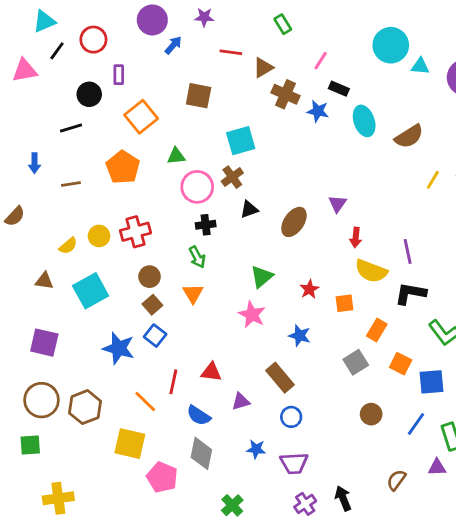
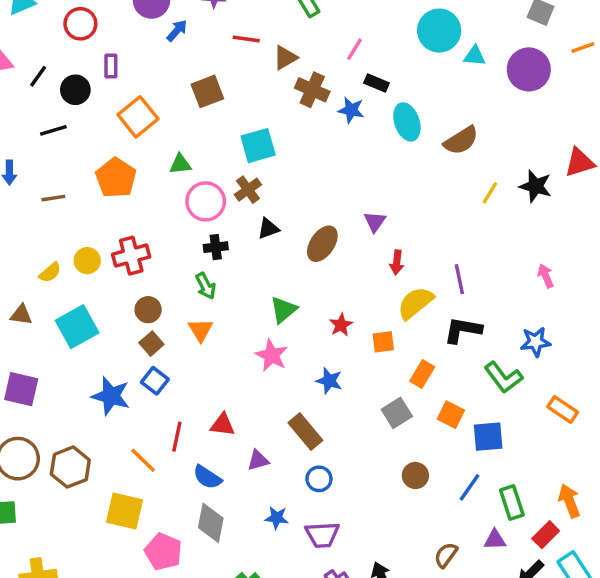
black line: (57, 51) -> (38, 76), moved
brown square: (199, 96) -> (207, 91), turned -32
yellow semicircle: (371, 271) -> (415, 303), turned 120

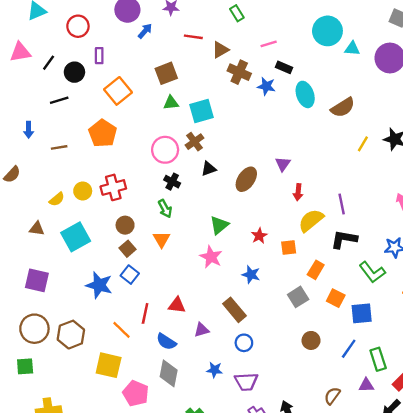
pink line: (355, 49) -> (269, 44), turned 42
green triangle: (180, 164) -> (171, 103), moved
black cross: (216, 247) -> (172, 182), turned 35

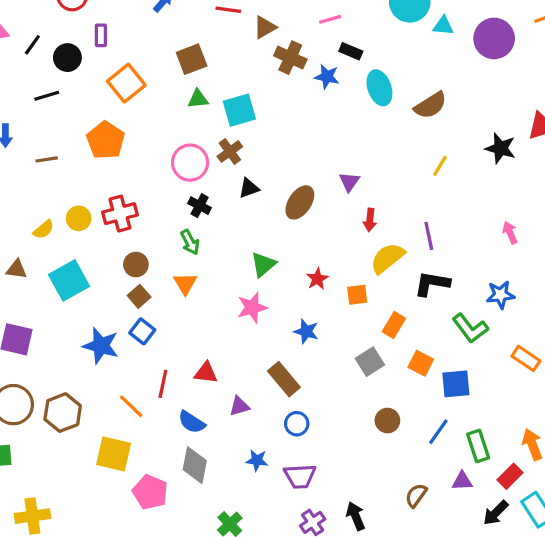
yellow line: (363, 144) -> (440, 166), moved
pink star: (211, 257) -> (252, 307), turned 30

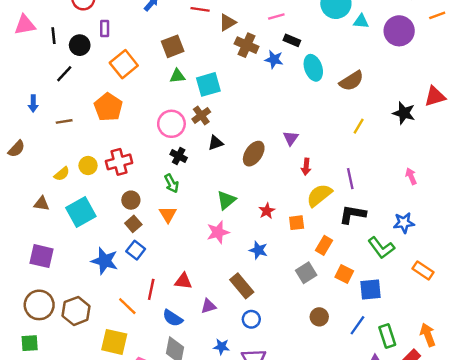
black line: (32, 45) -> (53, 36), turned -42
black line: (47, 96) -> (64, 74), turned -30

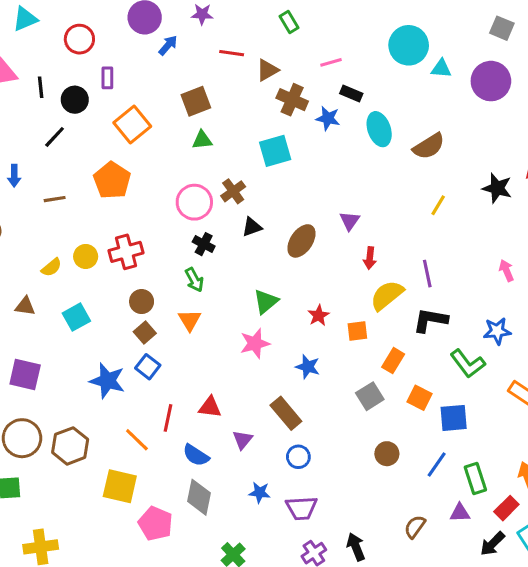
cyan square: (208, 84) -> (275, 151), moved
cyan square: (81, 212) -> (76, 317), size x0.7
purple triangle: (208, 306) -> (242, 440), turned -35

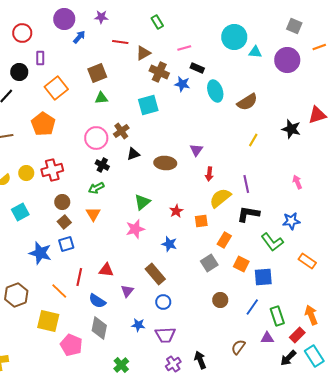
brown ellipse: (301, 241) -> (165, 163), turned 60
green arrow: (194, 280) -> (96, 188), turned 91
blue square: (148, 367) -> (66, 244), turned 35

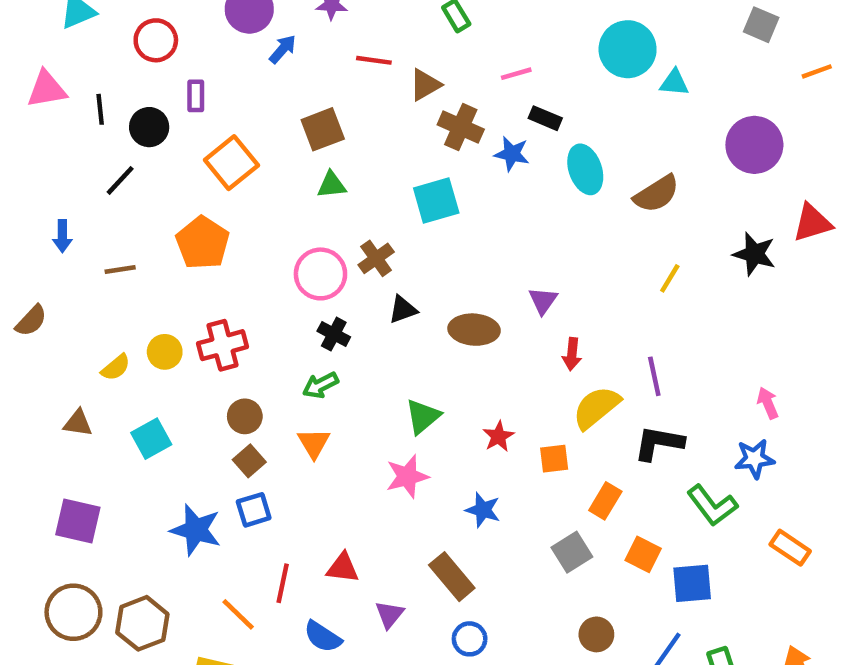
purple circle: (287, 60) -> (754, 145), moved
pink arrow: (297, 182) -> (768, 403), moved

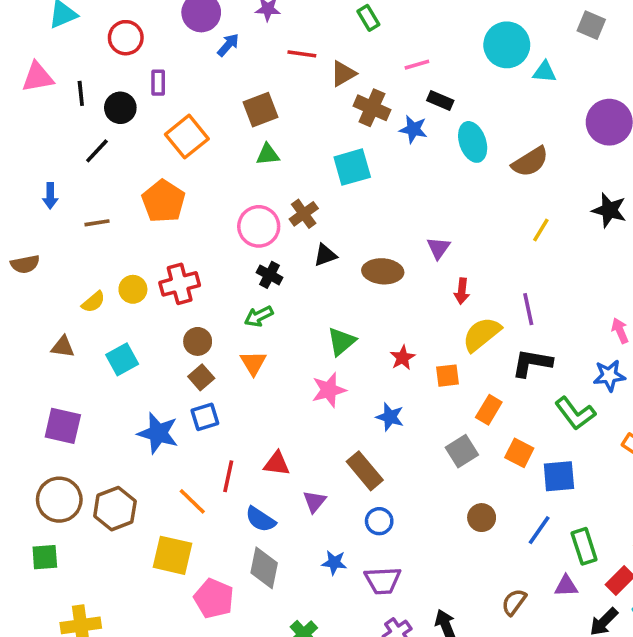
gray square: (761, 25) -> (591, 25), moved
brown semicircle: (31, 321) -> (25, 264), turned 36

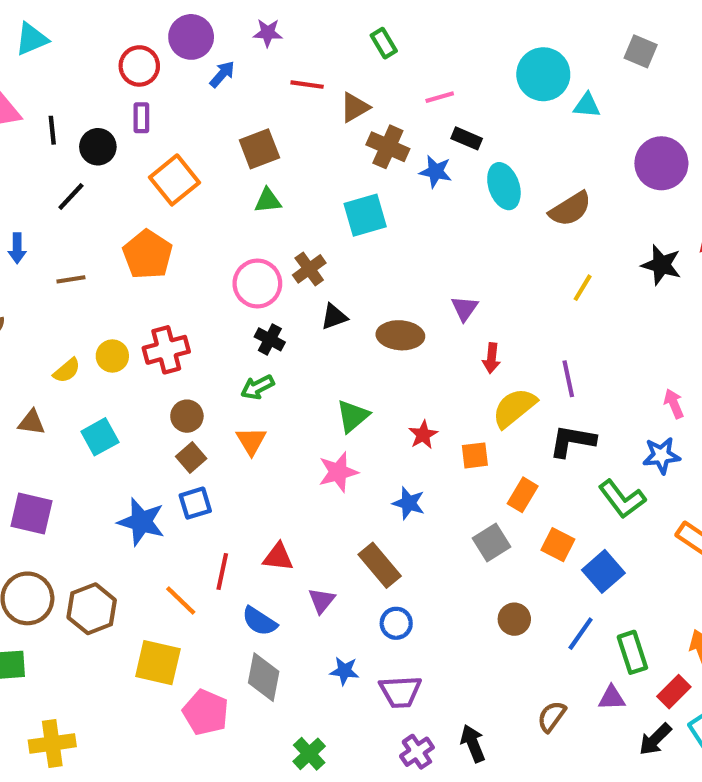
red circle: (126, 38) -> (139, 66), moved
blue square: (559, 476) -> (603, 571), turned -36

